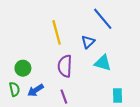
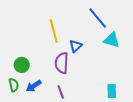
blue triangle: (88, 42) -> (76, 46), moved
cyan triangle: (103, 63) -> (112, 40), moved

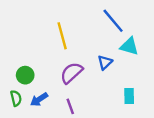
blue triangle: (76, 46) -> (105, 62), moved
purple semicircle: (62, 63) -> (71, 73), turned 45
cyan rectangle: (112, 91) -> (129, 96), moved

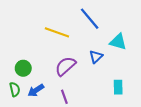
blue line: (113, 21) -> (90, 19), moved
yellow line: (62, 36) -> (57, 32), turned -55

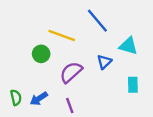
green circle: (23, 68) -> (41, 54), moved
cyan rectangle: (118, 87) -> (133, 85), moved

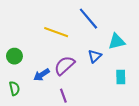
cyan triangle: (128, 46) -> (117, 41), turned -30
green circle: (41, 54) -> (14, 56), moved
blue arrow: (39, 99) -> (42, 75), moved

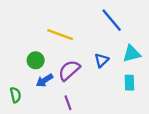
blue line: (88, 19) -> (112, 20), moved
cyan triangle: (117, 41) -> (132, 54), moved
green circle: (14, 56) -> (36, 60), moved

